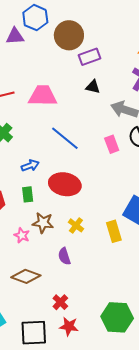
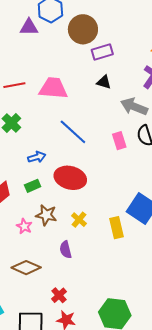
green rectangle: (28, 194) -> (33, 186), turned 70

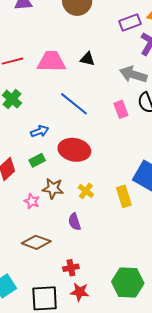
purple rectangle: (102, 52) -> (130, 22), moved
black triangle: (104, 82) -> (87, 59), moved
red cross: (59, 295) -> (71, 268), turned 35

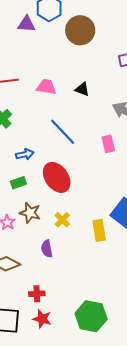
pink trapezoid: (51, 62) -> (46, 87), size x0.7
red ellipse: (74, 150) -> (57, 177), turned 36

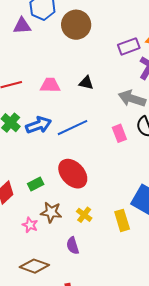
blue line: (63, 132) -> (73, 128), turned -64
blue arrow: (25, 154) -> (39, 125), moved, size x1.4

